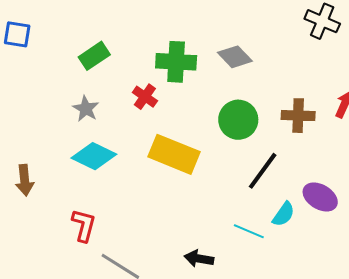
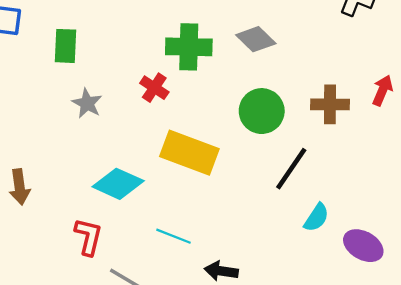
green rectangle: (94, 56) -> (66, 46), moved, turned -52
cyan diamond: (94, 156) -> (118, 184), moved
purple ellipse: (320, 197) -> (363, 246), moved
cyan line: (249, 231) -> (174, 236), moved

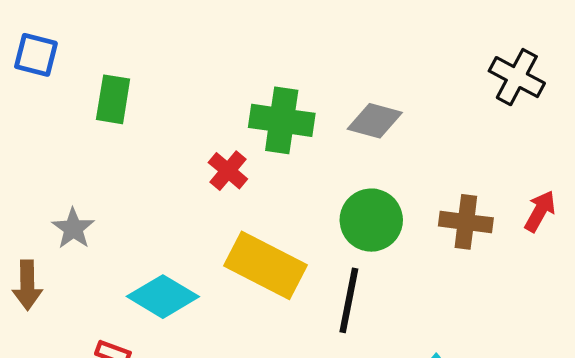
gray diamond: (256, 39) -> (375, 121), turned -36
gray star: (87, 103) -> (73, 228), moved
black line: (291, 169) -> (349, 300), moved, turned -30

